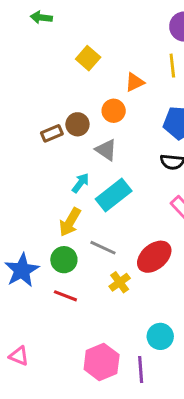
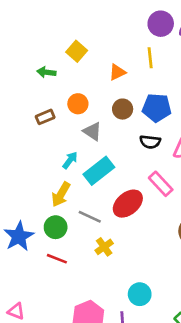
green arrow: (41, 17) -> (46, 72), moved
orange circle: (114, 111) -> (78, 104), moved
brown circle: (77, 124) -> (123, 109), moved
red ellipse: (154, 257) -> (128, 204), moved

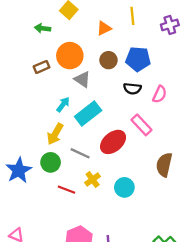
orange circle: (78, 104) -> (70, 56), size x1.5
red line: (57, 259) -> (66, 190), moved
cyan circle: (140, 294) -> (124, 187), moved

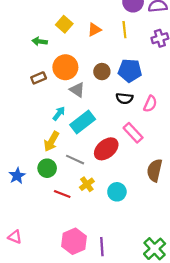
orange triangle: (104, 28) -> (94, 30), moved
blue star: (19, 170) -> (17, 176), size x0.7

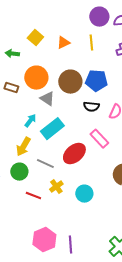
brown circle: (102, 72) -> (70, 82), size x1.5
brown rectangle: (39, 78) -> (11, 88), turned 40

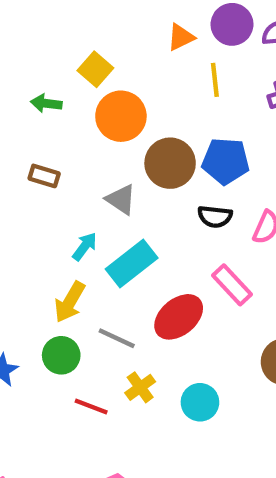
orange triangle: (63, 43) -> (181, 37), moved
orange circle: (36, 78) -> (121, 116), moved

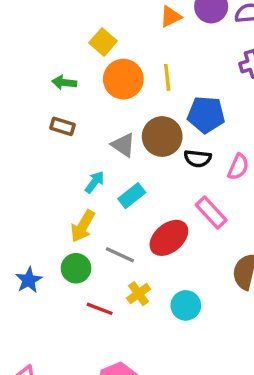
yellow line: (215, 80) -> (167, 77), moved
green arrow: (46, 103) -> (64, 82), moved
brown circle: (170, 163) -> (162, 137), moved
cyan rectangle: (132, 263) -> (132, 196), size x0.7

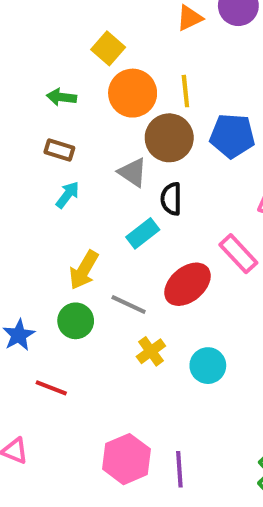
brown circle: (162, 137) -> (169, 138), moved
black semicircle: (198, 158) -> (171, 199), moved, turned 84
cyan arrow: (95, 182) -> (68, 195), moved
red line: (100, 309) -> (51, 388), moved

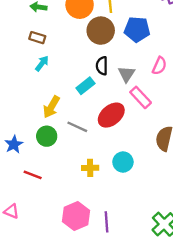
gray triangle: (133, 172) -> (127, 74), moved, turned 30
yellow cross: (151, 351) -> (90, 168), moved, turned 35

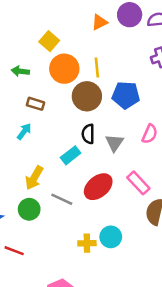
brown rectangle: (37, 38) -> (35, 104), moved
pink rectangle: (141, 97) -> (138, 183), moved
yellow cross: (90, 168) -> (87, 243), moved

